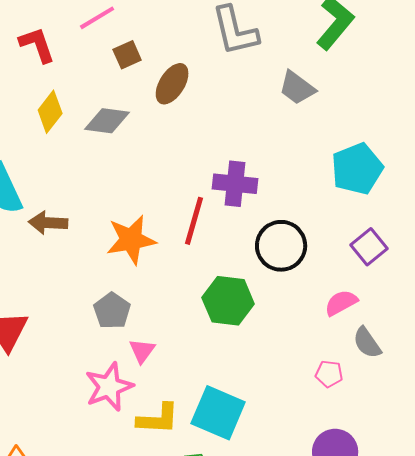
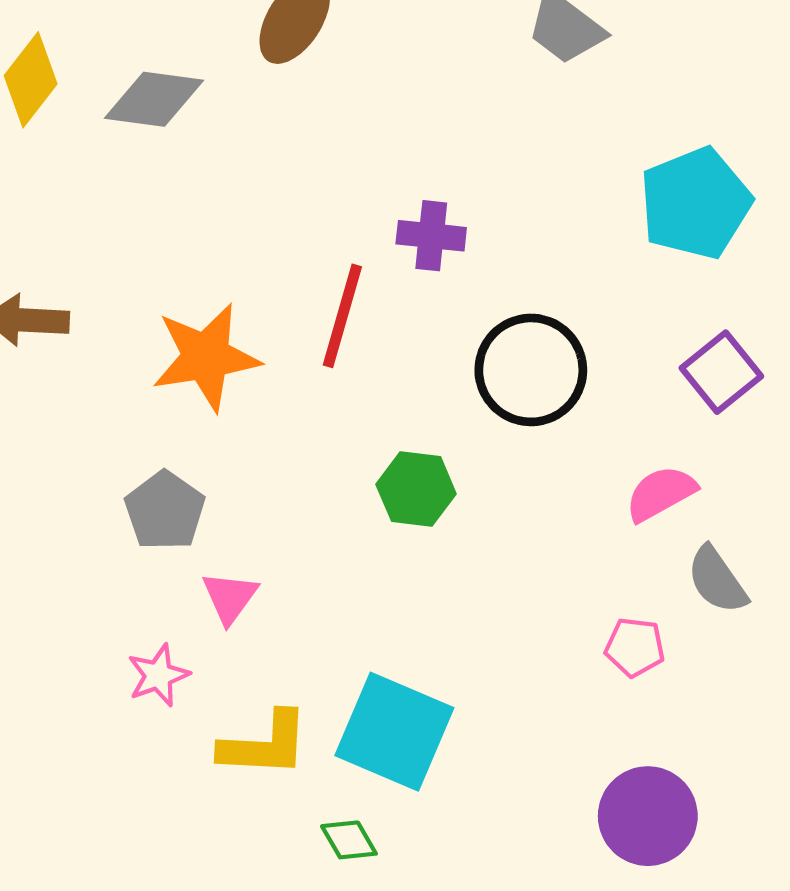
purple cross: (235, 184) -> (431, 236), size x0.7
green hexagon: (228, 301) -> (416, 489), size x0.7
pink star: (109, 387) -> (158, 675), size x0.6

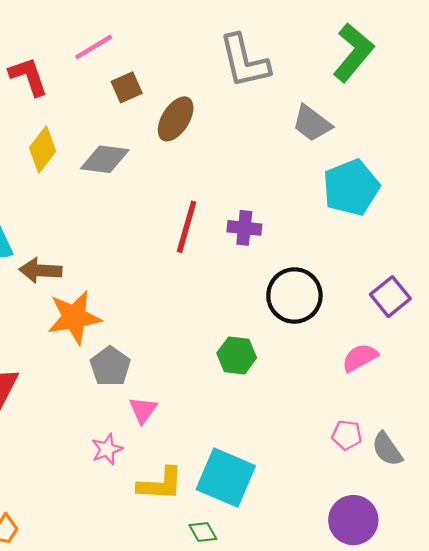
cyan pentagon: (695, 203) -> (351, 188), moved
red line: (342, 316) -> (187, 227), moved
orange star: (206, 357) -> (74, 317), moved
gray semicircle: (717, 580) -> (387, 449), moved

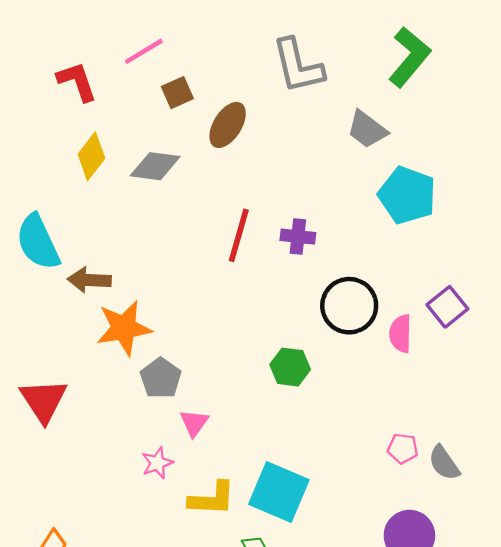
cyan pentagon: (351, 188) -> (407, 195), turned -30
pink semicircle: (360, 358) -> (401, 334), moved, turned -60

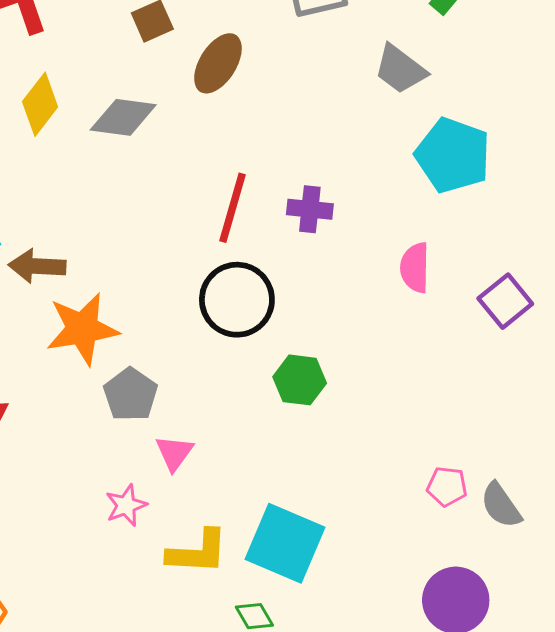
black circle: (349, 306) -> (237, 300), moved
pink semicircle: (401, 334) -> (415, 268), moved

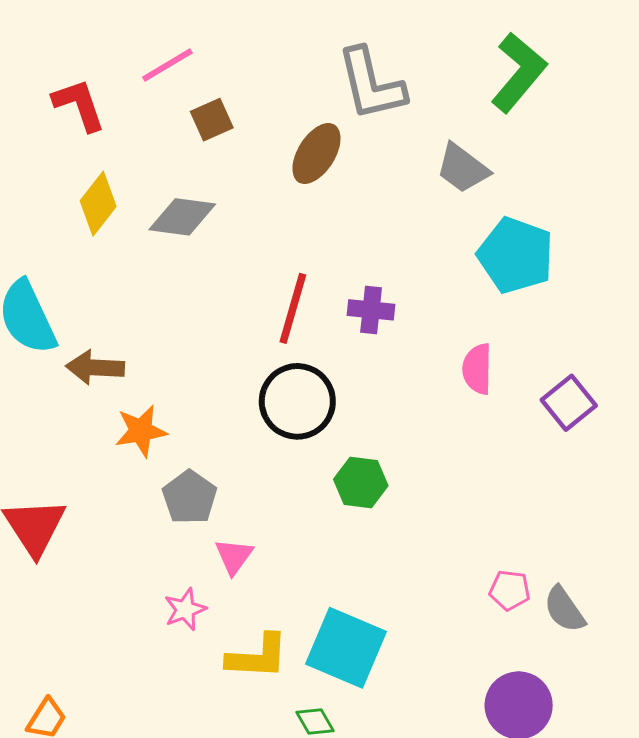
brown ellipse: (218, 63) -> (316, 154), moved
orange star: (82, 329) -> (141, 431), size x0.7

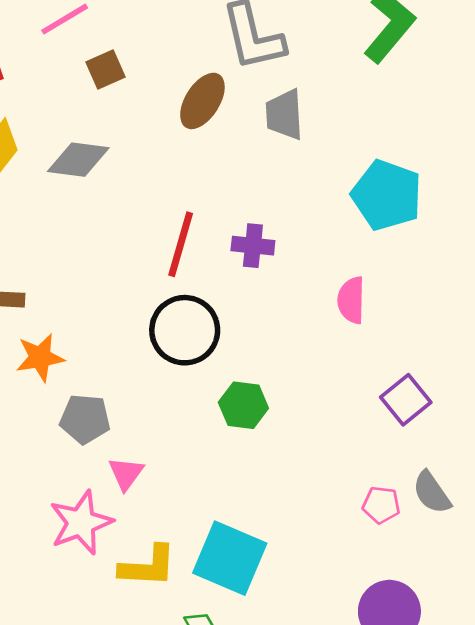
gray trapezoid: (463, 168) -> (284, 115), moved, turned 50
purple square: (569, 403) -> (406, 400), moved
gray pentagon: (190, 497) -> (85, 419), turned -30
pink star: (185, 609) -> (81, 523), size x1.6
gray semicircle: (564, 609) -> (432, 493), moved

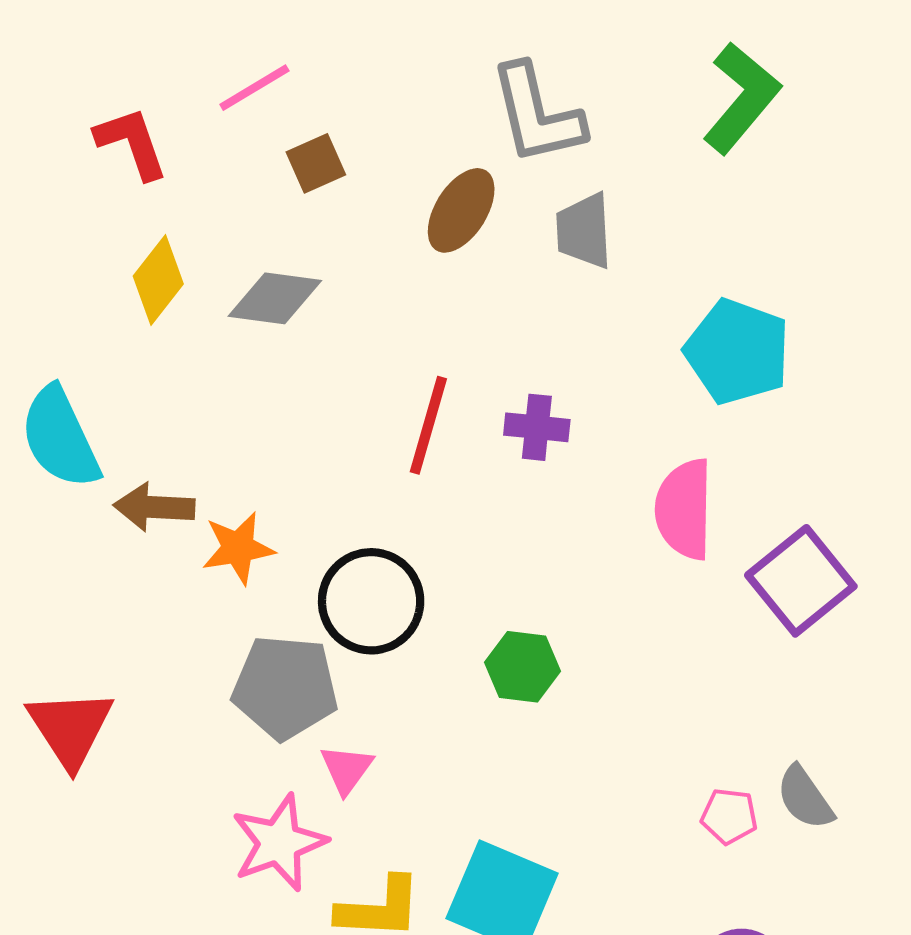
pink semicircle: (351, 300) -> (684, 509), size x1.4
black circle: (185, 330) -> (371, 601), moved
orange star: (40, 357) -> (238, 548), moved
purple square: (406, 400) -> (801, 581), moved, size x1.4
gray pentagon: (85, 419) -> (285, 687), size x1.4

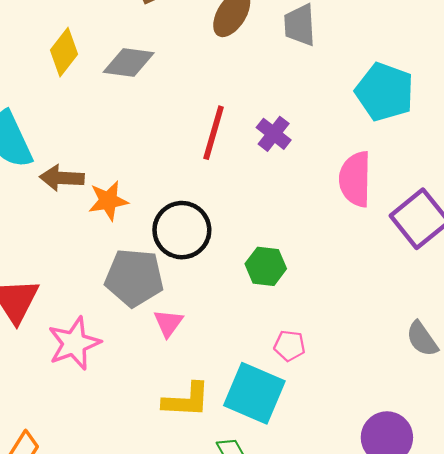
purple cross: (537, 427) -> (274, 134), turned 32
pink pentagon: (729, 816) -> (290, 346), moved
pink star: (279, 843) -> (74, 343), moved

